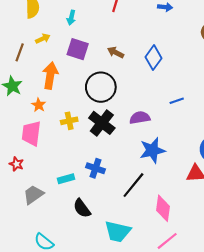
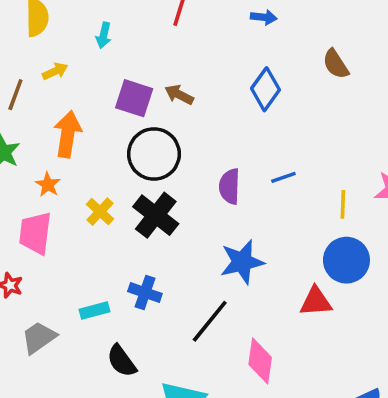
purple square: (78, 49) -> (134, 98), moved
blue diamond: (153, 58) -> (265, 89), moved
purple semicircle: (140, 118) -> (230, 186), moved, turned -78
yellow cross: (69, 121) -> (100, 212), turned -35

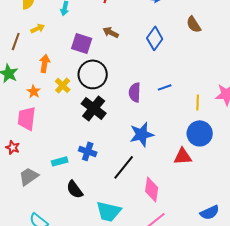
brown arrow: (179, 95) -> (111, 32), moved
orange arrow: (68, 134) -> (45, 63), size x0.7
yellow cross: (100, 212) -> (63, 85), moved

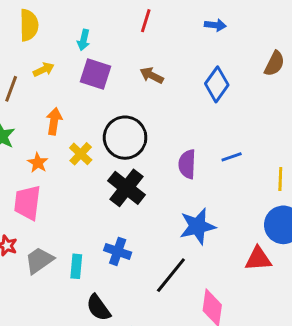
brown semicircle: (194, 24) -> (274, 64), turned -120
purple square: (82, 43) -> (95, 74), moved
cyan rectangle: (60, 161) -> (76, 266), turned -70
gray trapezoid: (29, 176) -> (39, 260), moved

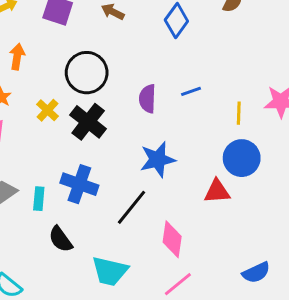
yellow cross: (81, 154) -> (48, 110), moved
blue cross: (118, 251) -> (79, 184), size x1.4

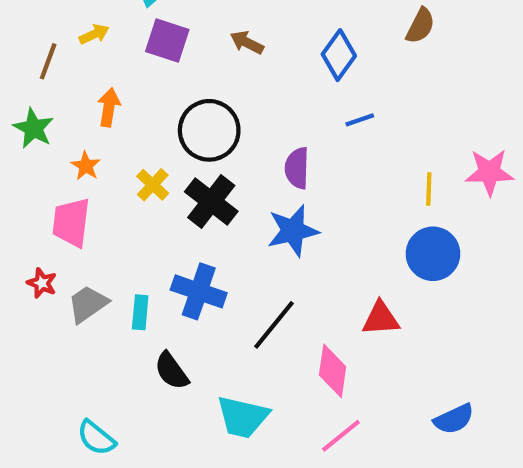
blue line: (191, 91) -> (360, 120), moved
blue star: (158, 160) -> (293, 231), moved
red triangle: (217, 191) -> (381, 319), moved

